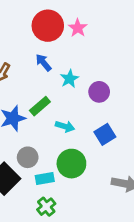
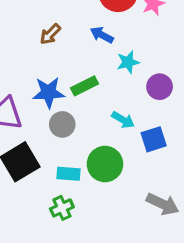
blue arrow: (43, 63) -> (102, 35), turned -36
cyan arrow: (65, 126) -> (123, 120), moved
gray circle: (28, 157) -> (62, 124), moved

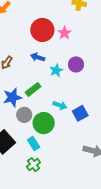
purple circle: (160, 87) -> (76, 64), moved
green circle: (105, 164) -> (44, 123), moved
cyan rectangle: (68, 174) -> (34, 144), turned 64

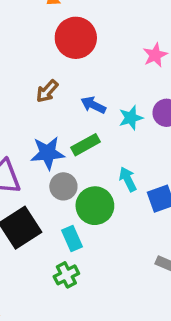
red circle: (42, 30) -> (76, 38), moved
blue arrow: (38, 57) -> (93, 105), moved
cyan arrow: (60, 105) -> (128, 179), turned -144

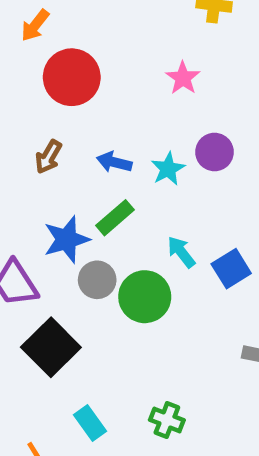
cyan rectangle: (72, 238) -> (90, 423), moved
green cross: (66, 275) -> (167, 420), moved, turned -30

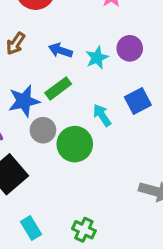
blue square: (231, 269) -> (138, 101), moved

